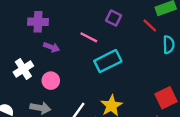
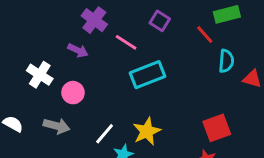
purple cross: (38, 22) -> (94, 20), moved, turned 30
white cross: (23, 69) -> (40, 75), turned -30

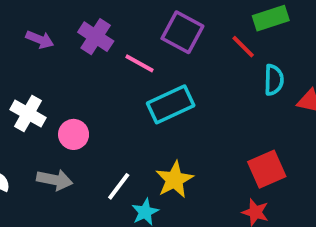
purple square: (160, 21) -> (182, 32), size x1.5
purple arrow: (78, 50) -> (40, 39), moved

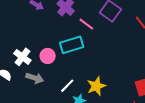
cyan rectangle: (171, 104) -> (72, 45), moved
white cross: (28, 114) -> (22, 57), moved

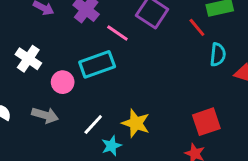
white cross: (22, 57) -> (28, 59), moved
yellow star: (96, 86) -> (136, 123), turned -30

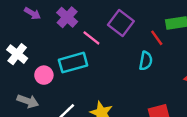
cyan semicircle: (218, 55) -> (146, 61), moved

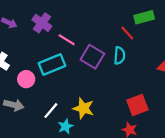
purple square: (121, 23) -> (92, 57), moved

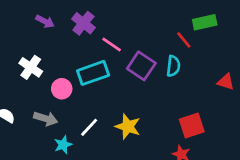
cyan star: (66, 126) -> (63, 145), moved

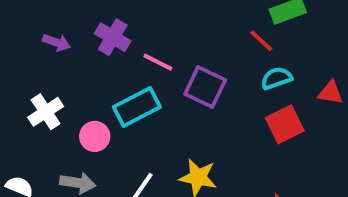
cyan semicircle: (173, 66) -> (276, 78), moved, turned -108
white cross: (31, 67) -> (46, 112), turned 30
red square: (192, 126) -> (285, 124), moved

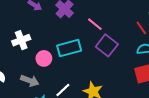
pink line: (158, 62) -> (95, 24), moved

